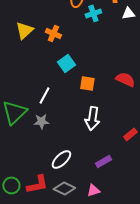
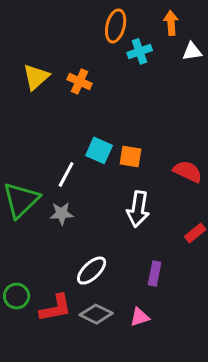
cyan square: (66, 63) -> (99, 150), moved, turned -30
red semicircle: (125, 79) -> (188, 171), moved
purple rectangle: (103, 161) -> (155, 274), turned -49
green circle: (11, 185) -> (17, 296), moved

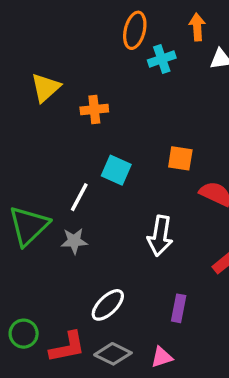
orange cross: (80, 81) -> (94, 110), moved, turned -30
orange square: (131, 156) -> (180, 158), moved

